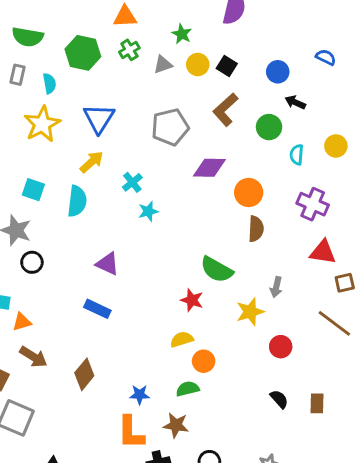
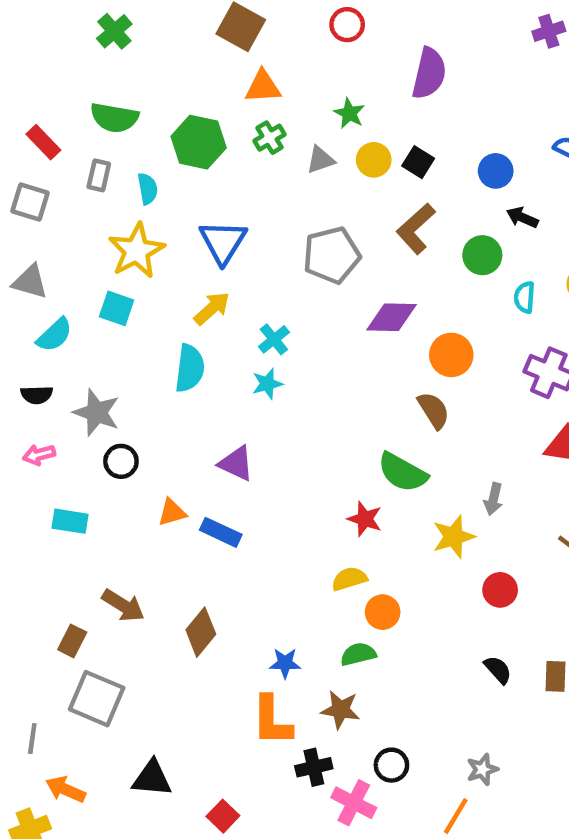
cyan square: (33, 190) -> (117, 308), moved
cyan star: (148, 211) -> (267, 384), moved
brown semicircle: (256, 229) -> (434, 410), moved, turned -35
orange triangle: (22, 322) -> (172, 512), moved

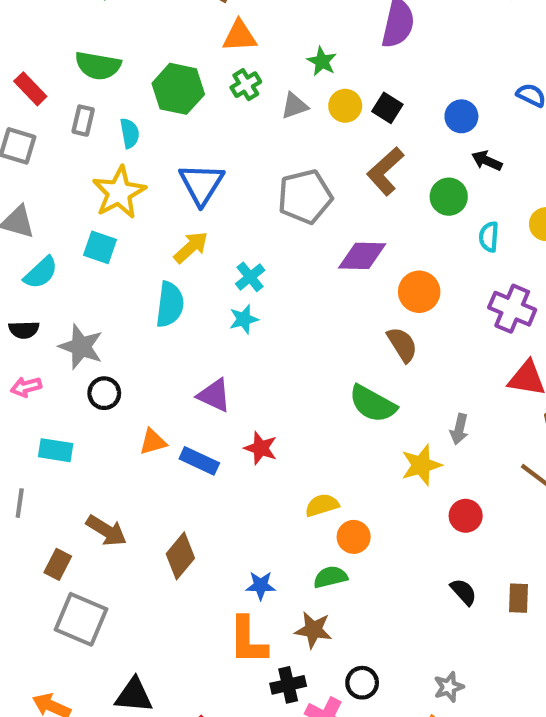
red star: (365, 519) -> (261, 448), moved
gray line: (32, 738) -> (20, 503), moved

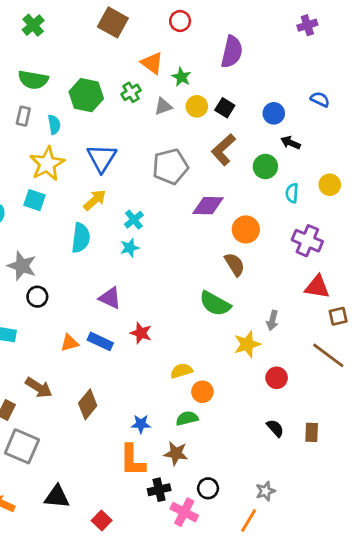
orange triangle: (240, 36) -> (152, 63), moved, turned 40
orange triangle: (153, 442) -> (69, 343), moved

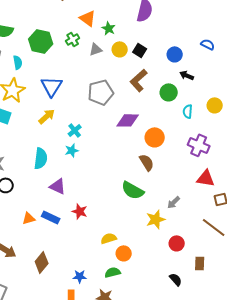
cyan semicircle: (81, 238) -> (41, 158), moved
gray arrow: (272, 320) -> (174, 202), turned 32
brown rectangle: (312, 432) -> (200, 263), moved

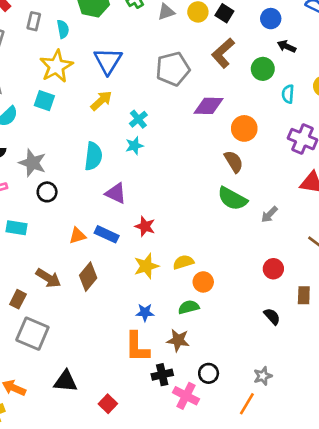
green semicircle: (133, 190) -> (232, 199), moved
yellow star: (156, 219) -> (146, 266), moved
brown diamond: (42, 262) -> (88, 277), moved

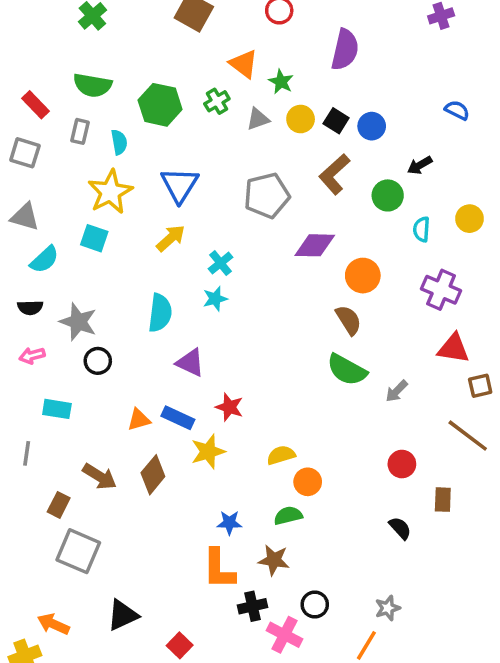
blue circle: (271, 19) -> (372, 126), moved
black arrow: (287, 46) -> (420, 165), turned -54
yellow star: (146, 266) -> (208, 452), moved
black triangle: (66, 381) -> (123, 615), turned -30

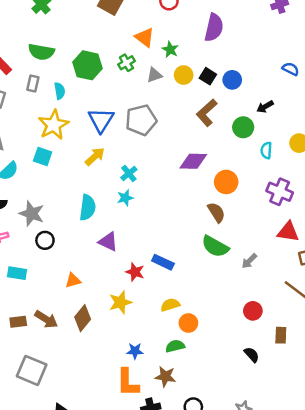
gray pentagon: (267, 195) -> (141, 120), moved
blue rectangle: (178, 418) -> (163, 262), moved
brown rectangle: (59, 505) -> (18, 322), moved, turned 56

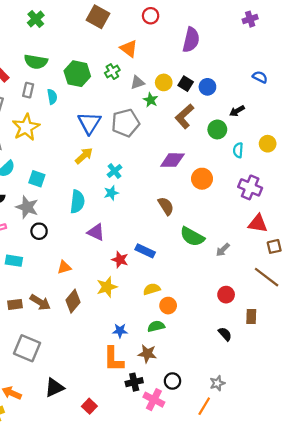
green star: (170, 49) -> (151, 100), moved
yellow star: (53, 125) -> (26, 127), moved
cyan square: (43, 156) -> (37, 179), moved
brown semicircle: (216, 212) -> (166, 206), moved

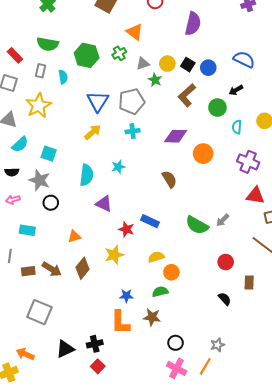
blue semicircle: (260, 77) -> (244, 59), moved, size x1.5
cyan cross: (115, 171) -> (133, 131), moved, turned 32
green semicircle: (192, 237) -> (197, 225), moved
black cross: (134, 382) -> (95, 344), moved
pink cross: (154, 400) -> (177, 368), moved

